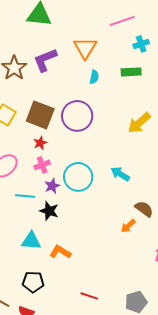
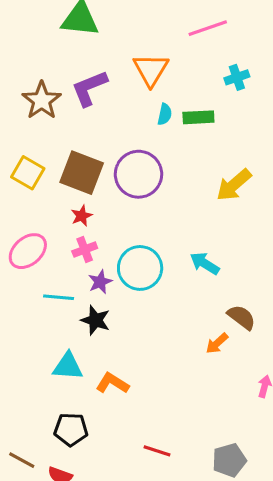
cyan cross: (141, 44) -> (237, 77), moved
green rectangle: (131, 72) -> (198, 117), moved

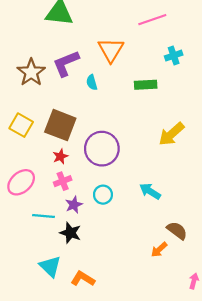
cyan semicircle: (165, 114) -> (92, 82), moved, turned 152
purple circle: (138, 174) -> (102, 149), moved
cyan circle: (140, 268) -> (103, 195), size x0.6
cyan triangle: (68, 366) -> (50, 266), turned 40

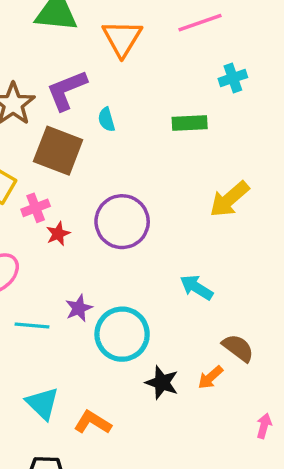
orange triangle: (111, 50) -> (122, 38), moved
brown square: (60, 125) -> (58, 151), moved
pink cross: (63, 181) -> (36, 208), moved
cyan circle: (103, 195) -> (122, 334), moved, size x1.8
black star: (70, 233) -> (162, 383), moved

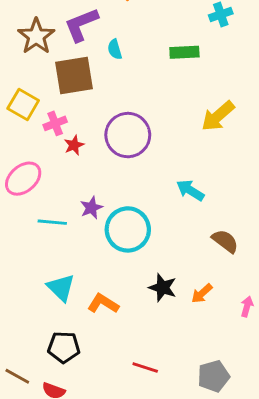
brown square: (58, 151) -> (74, 75), turned -30
orange arrow: (210, 377) -> (202, 293), moved
black star: (162, 383) -> (163, 288), moved

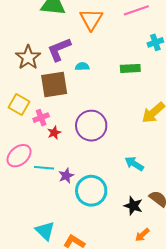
cyan semicircle: (115, 49) -> (82, 66), turned 104
cyan line: (52, 222) -> (44, 168), moved
black star: (163, 288) -> (133, 206), moved

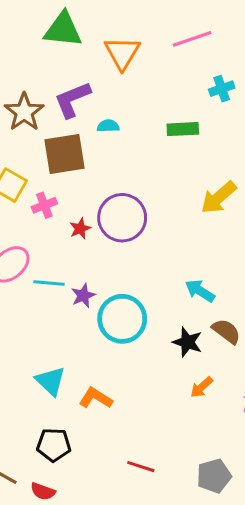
red star: (54, 133) -> (80, 229), moved
cyan arrow: (134, 164) -> (200, 291), moved

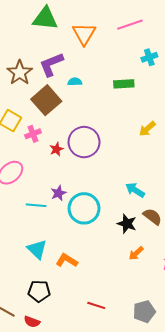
brown square: (65, 154) -> (46, 100), turned -32
yellow arrow: (219, 198) -> (147, 129), size x0.7
cyan line: (49, 283) -> (36, 205), moved

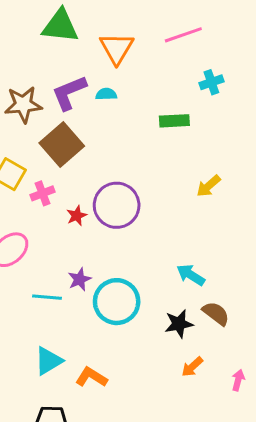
brown star: (20, 73) -> (23, 104), turned 30
cyan semicircle: (75, 82) -> (106, 94), moved
black star: (127, 224) -> (179, 324), turned -30
cyan triangle: (37, 249) -> (48, 361), turned 45

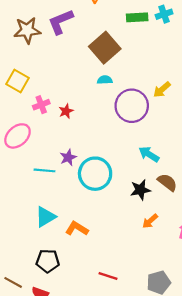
cyan semicircle: (106, 94) -> (105, 80), moved
green rectangle: (174, 121) -> (137, 17), moved
brown square: (62, 144) -> (105, 48), moved
pink cross: (43, 193) -> (41, 105), moved
purple circle: (117, 205) -> (132, 106), moved

